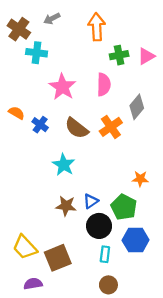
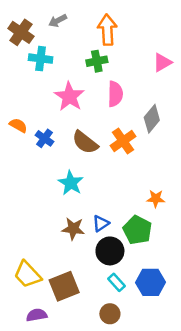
green cross: (119, 55) -> (97, 61), moved
blue hexagon: (136, 240) -> (151, 282), moved
cyan rectangle: (105, 254) -> (116, 282), turned -49
brown circle: (108, 285) -> (110, 314), moved

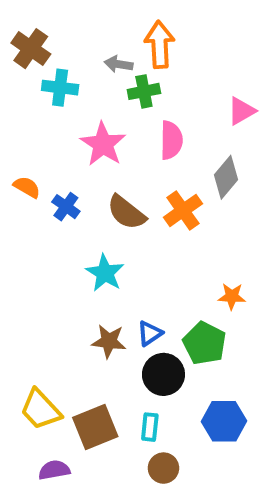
gray arrow: (58, 21) -> (119, 64), moved, turned 36
pink triangle: (162, 62) -> (242, 111), moved
cyan rectangle: (116, 282) -> (150, 427), moved, turned 48

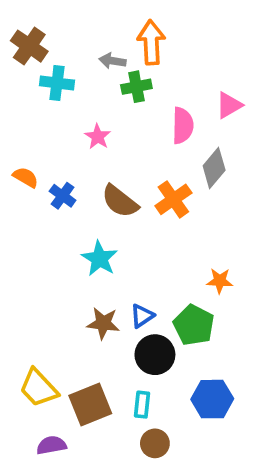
pink semicircle: (171, 140) -> (183, 125), moved
pink star: (103, 144) -> (98, 137), size x0.6

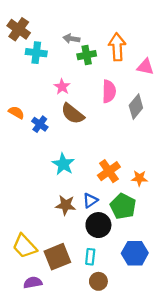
orange arrow: (151, 42) -> (117, 47), moved
pink triangle: (229, 105) -> (145, 67), turned 42
pink semicircle: (183, 125) -> (109, 91), moved
orange cross: (173, 199) -> (109, 171), moved
brown semicircle: (120, 201) -> (73, 114), moved

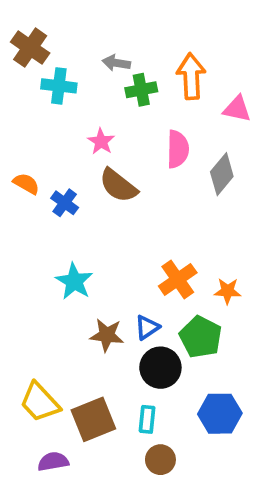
cyan star: (63, 164) -> (74, 281), moved

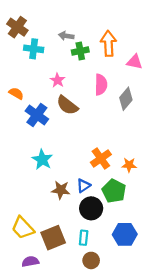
orange semicircle: (26, 184) -> (16, 93), moved
blue cross: (65, 203) -> (37, 115), size x1.5

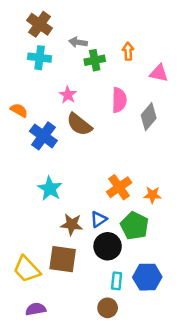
brown cross: (17, 27) -> (40, 24), moved
orange arrow: (108, 43) -> (128, 51), size x0.6
brown square: (53, 238) -> (63, 259), moved, turned 30
cyan rectangle: (84, 238) -> (117, 281), moved

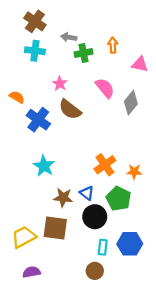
pink semicircle: (119, 100) -> (105, 88), turned -40
blue triangle: (99, 219) -> (87, 193), turned -49
yellow trapezoid: (27, 269) -> (24, 237), turned 105

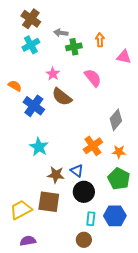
cyan cross: (35, 51) -> (31, 45), turned -36
gray diamond: (131, 103) -> (116, 120), moved
green pentagon: (118, 199) -> (119, 179), moved

